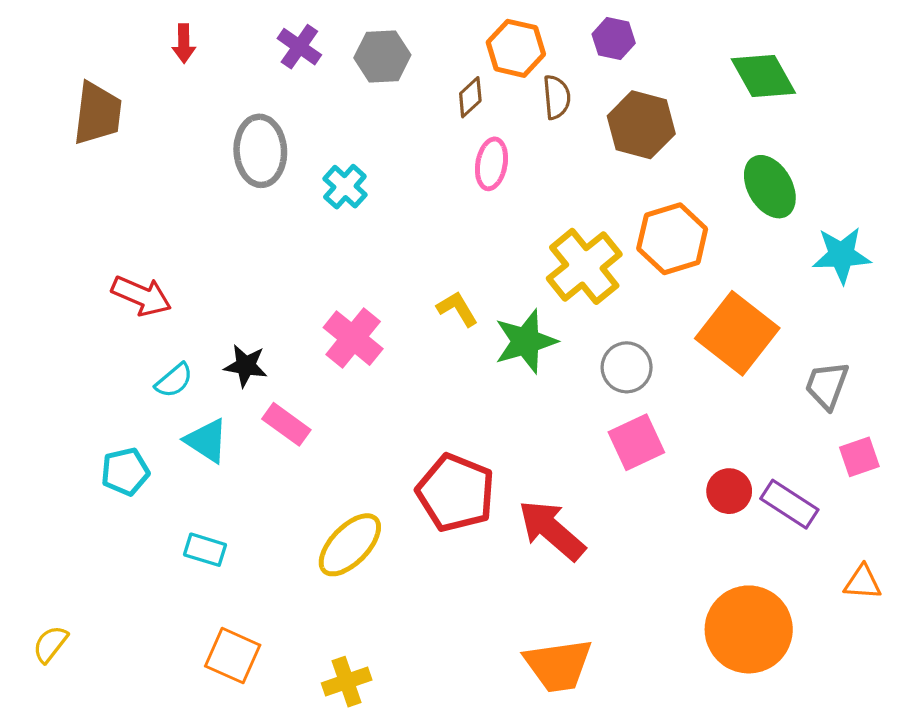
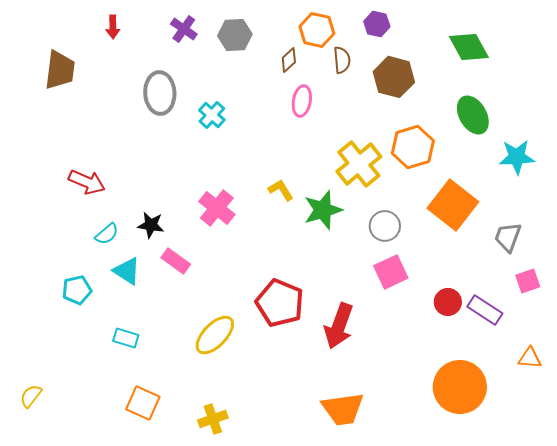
red arrow: (552, 530) -> (339, 326), turned -111

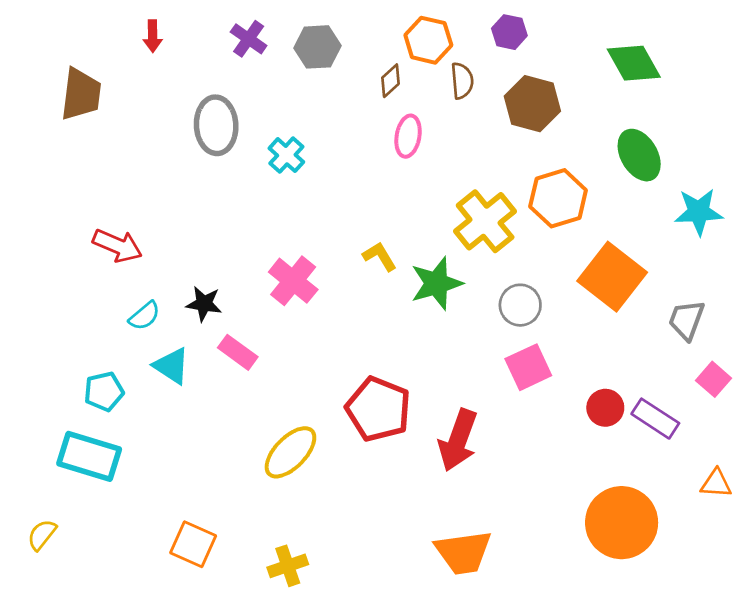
pink square: (528, 281) -> (713, 379), turned -30
cyan rectangle: (126, 338) -> (89, 456), moved, size x1.8

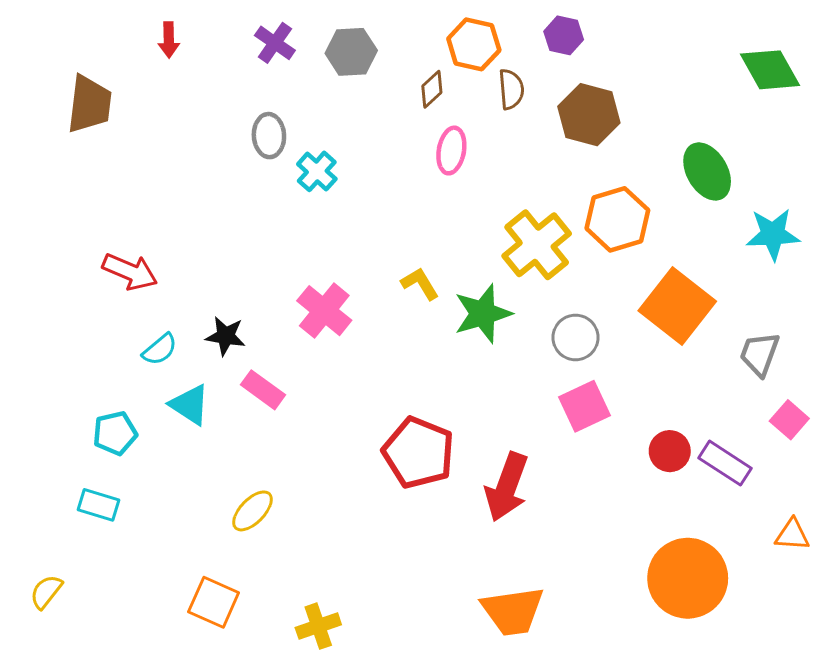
green diamond: (634, 63) -> (770, 70), moved
gray ellipse: (216, 125) -> (269, 136), moved, size x0.7
yellow ellipse: (290, 452) -> (252, 511), moved, size x0.7
cyan rectangle: (89, 456) -> (98, 505), size x0.6

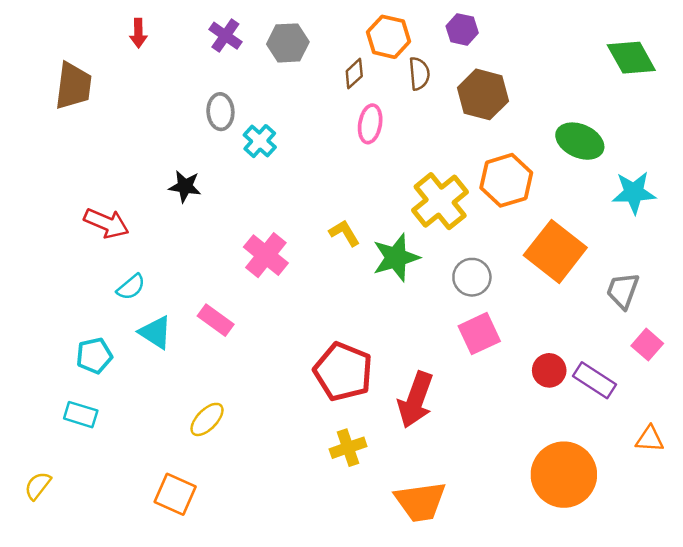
green ellipse: (707, 171) -> (580, 141), turned -36
black star: (226, 336) -> (185, 186), moved
yellow cross: (318, 626) -> (348, 448), moved

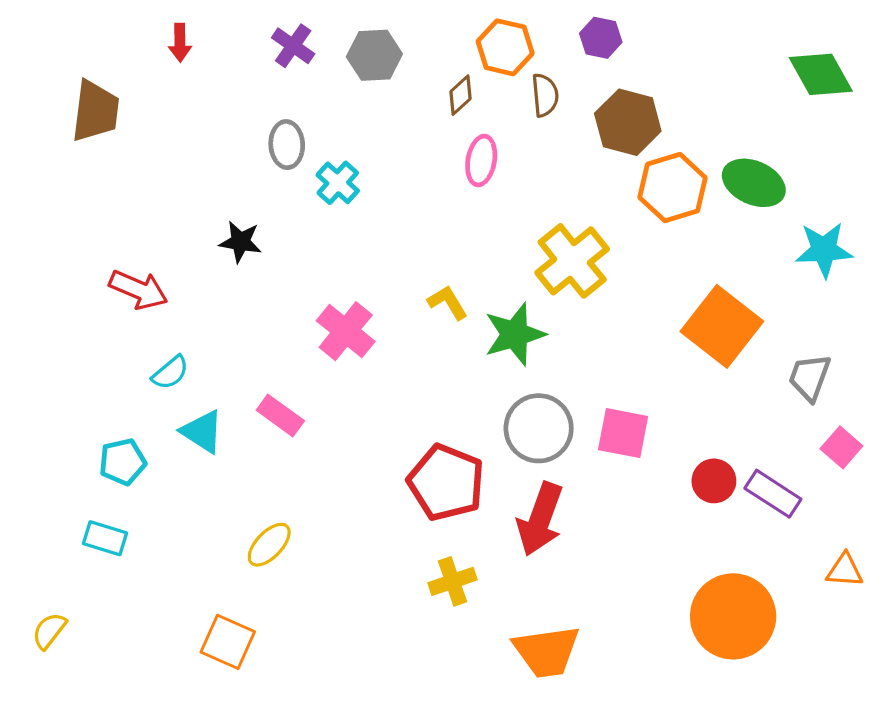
orange hexagon: (506, 180) -> (672, 188), moved
gray circle: (472, 277) -> (539, 428), moved, size x1.4
pink square: (479, 334) -> (623, 433), turned 36

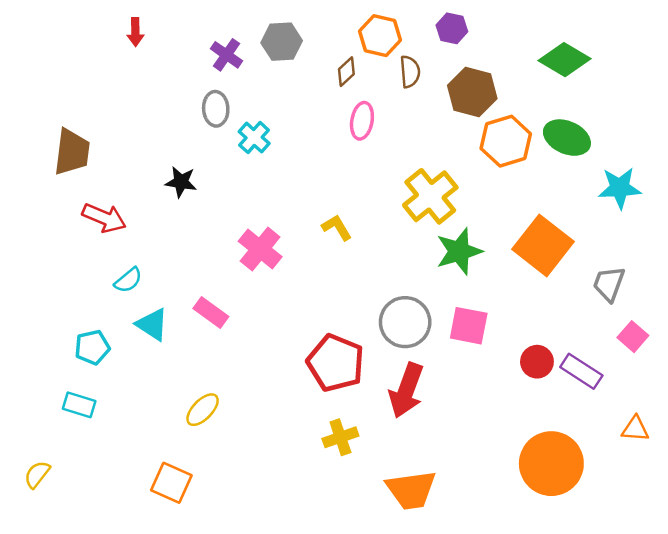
purple cross: (293, 46) -> (227, 55), moved
green diamond: (821, 74) -> (565, 60), moved, turned -30
brown trapezoid: (95, 111) -> (72, 152), moved
green star: (515, 334) -> (459, 251), moved

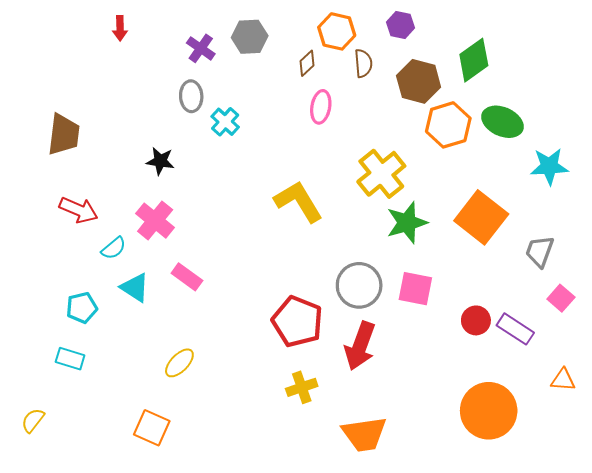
green diamond: (565, 60) -> (474, 60), moved, turned -66
red arrow: (104, 218) -> (79, 210), moved
yellow L-shape: (337, 227) -> (298, 201), size x1.8
pink cross: (260, 249) -> (155, 221), moved

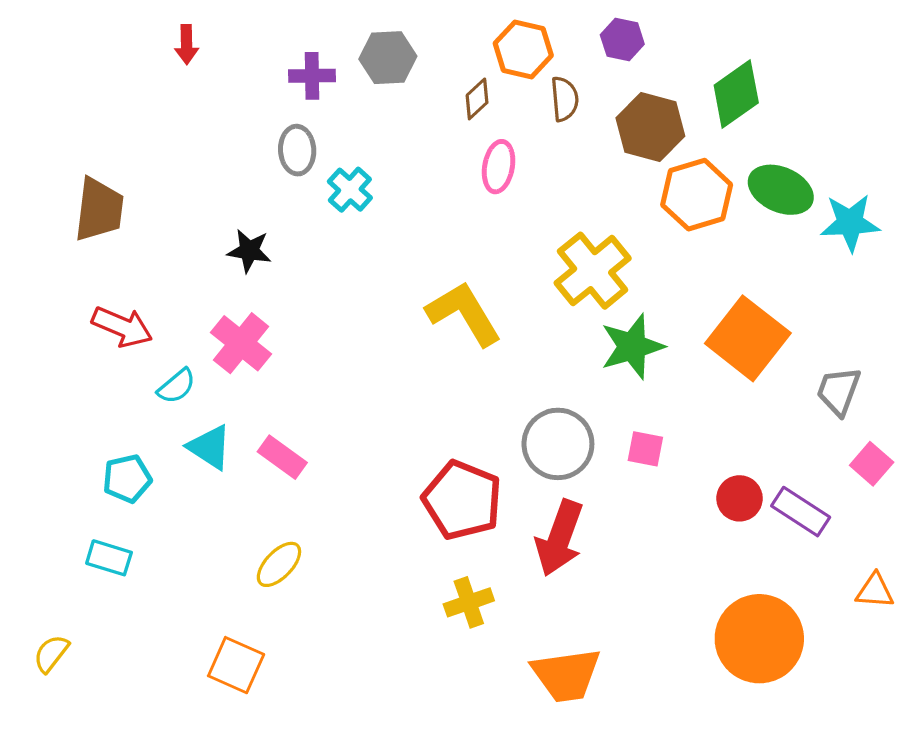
purple cross: (201, 48) -> (312, 76), turned -36
cyan star: (549, 166) -> (850, 223), moved
pink rectangle: (187, 277) -> (282, 457), moved
pink square: (415, 289) -> (645, 449), size x0.7

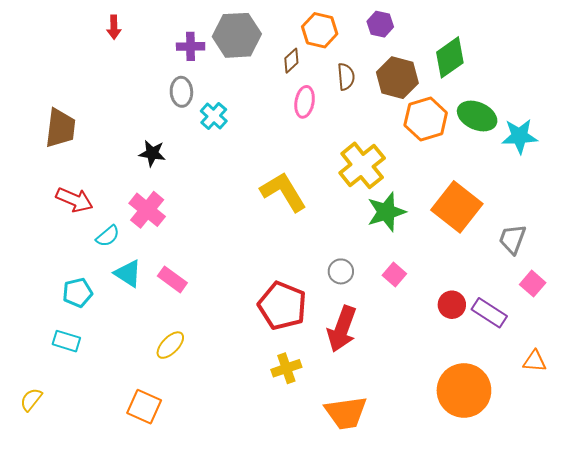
gray hexagon: (388, 58) -> (237, 35), size x1.4
brown semicircle: (565, 99) -> (346, 77), moved
gray circle: (558, 444) -> (341, 271), size x0.6
pink square: (645, 449) -> (394, 274), turned 30

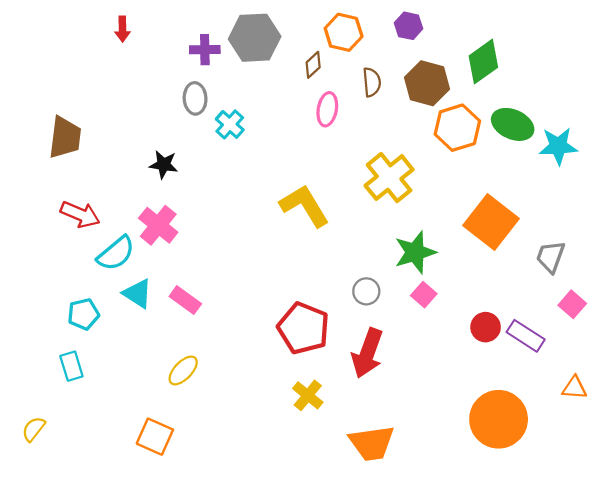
green star: (386, 212) -> (415, 252), moved
cyan semicircle: (108, 236) -> (116, 253), size x1.5
cyan rectangle: (66, 341) -> (71, 366), turned 56
yellow cross: (286, 368) -> (308, 395), turned -32

